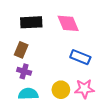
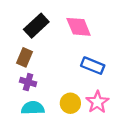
black rectangle: (31, 22) -> (36, 26), turned -40
pink star: (84, 89) -> (97, 102), turned -30

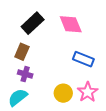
cyan semicircle: (33, 108) -> (18, 97), moved, turned -36

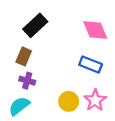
pink diamond: (71, 24) -> (95, 30), moved

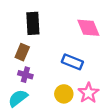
black rectangle: (35, 25) -> (33, 23), turned -50
blue rectangle: (91, 65) -> (72, 62), moved

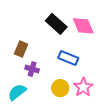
black rectangle: (33, 23) -> (56, 24), moved, turned -45
purple cross: (25, 75) -> (32, 69), moved

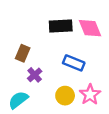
black rectangle: (56, 24) -> (61, 26), turned -45
purple cross: (32, 69) -> (35, 75), turned 32

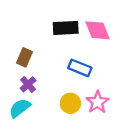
purple cross: (35, 75) -> (28, 84), moved

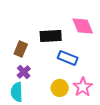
black rectangle: (66, 28) -> (51, 36), moved
cyan semicircle: (20, 108) -> (17, 92), turned -54

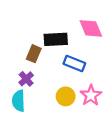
brown rectangle: (21, 49) -> (34, 54), moved

